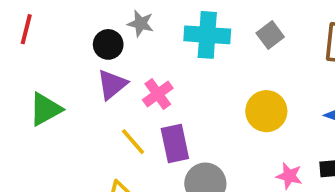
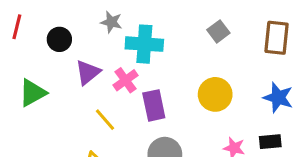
cyan cross: (207, 35) -> (144, 44), moved
black circle: (108, 44) -> (59, 39), moved
purple rectangle: (175, 144) -> (154, 105), moved

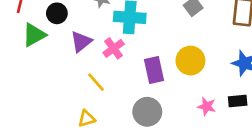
green triangle: (33, 93) -> (34, 35), moved
purple rectangle: (154, 105) -> (154, 70), moved

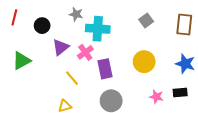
green triangle: (34, 35) -> (21, 61), moved
purple rectangle: (154, 70) -> (105, 69), moved

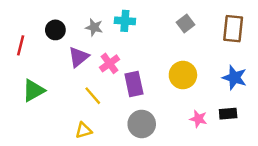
gray star: (76, 14) -> (94, 27), moved
red line: (14, 17) -> (21, 45), moved
cyan cross: (98, 29) -> (125, 21), moved, size x0.7
green triangle: (21, 61) -> (33, 90), moved

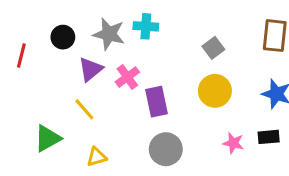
gray square: (186, 23) -> (213, 48), moved
gray star: (94, 27) -> (109, 34), size x1.5
green triangle: (33, 90) -> (48, 138), moved
yellow line: (93, 96) -> (84, 109), moved

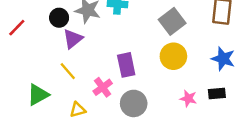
black circle: (63, 37) -> (59, 18), moved
gray square: (213, 48) -> (172, 21), size x1.5
red line: (21, 56) -> (17, 28), turned 30
pink cross: (127, 77) -> (103, 87), moved

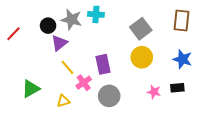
yellow line: (68, 71) -> (67, 67), moved

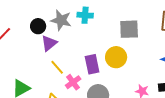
gray square: (141, 29) -> (129, 29), turned 35
yellow circle: (142, 57) -> (116, 57), moved

